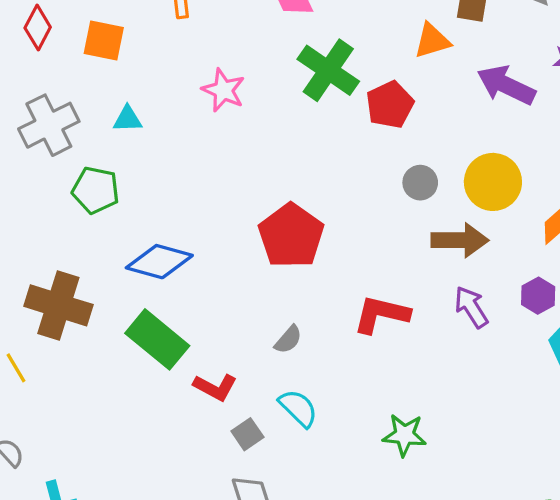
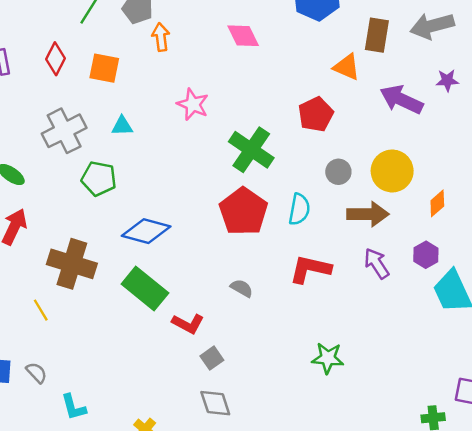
orange triangle: (432, 41) -> (347, 67), turned 40
green cross: (328, 70) -> (251, 150), moved
gray semicircle: (288, 340) -> (242, 288), turned -100
cyan semicircle: (298, 408) -> (299, 209), moved, turned 56

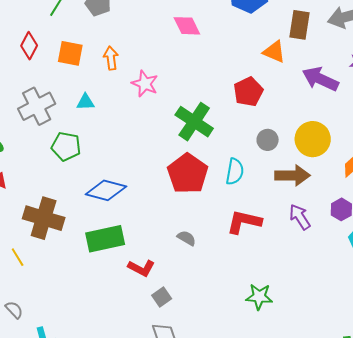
orange arrow: (161, 37) -> (111, 58), moved
green rectangle: (145, 289) -> (105, 239), turned -51

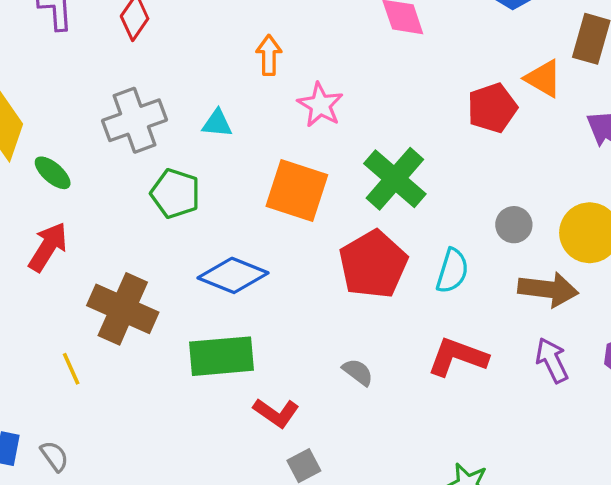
orange square: (70, 53) -> (297, 191), moved, size x1.4
red pentagon: (248, 92) -> (492, 108), moved

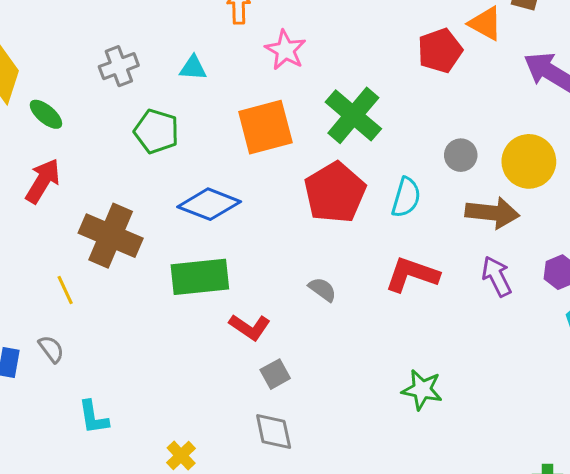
gray cross: (134, 120) -> (119, 66), size x0.7
orange square: (297, 191) -> (265, 127), turned -32
gray semicircle: (54, 456) -> (51, 349), moved

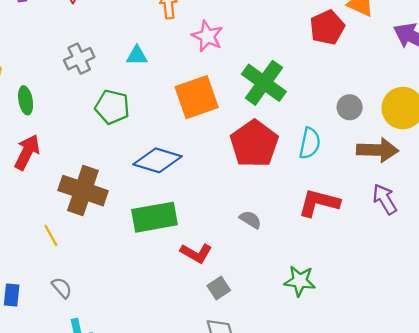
green ellipse: (46, 114) -> (26, 100), turned 44
gray semicircle: (51, 349) -> (62, 288), moved
green star: (422, 390) -> (300, 281), moved

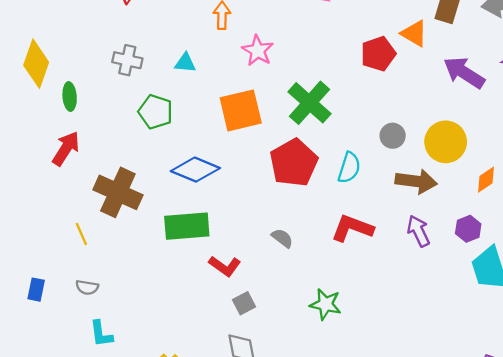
gray cross: (79, 59) -> (127, 60), turned 32
gray semicircle: (62, 288) -> (87, 287), turned 135

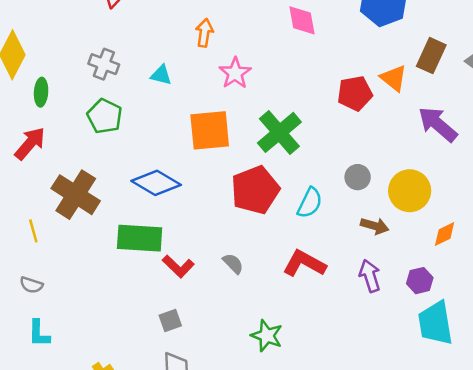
green pentagon: (156, 112) -> (105, 116), moved
brown arrow: (416, 181) -> (375, 226), size x0.7
red L-shape: (225, 266) -> (178, 266), moved
gray square: (244, 303) -> (170, 321), moved

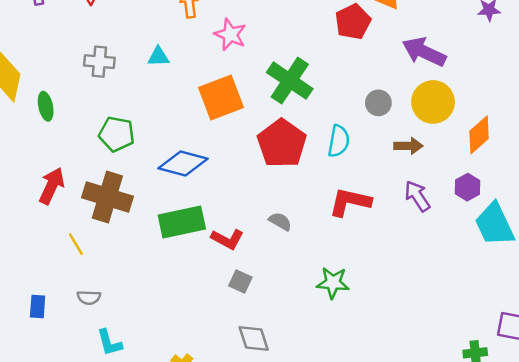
green pentagon: (105, 116) -> (117, 134), moved
purple arrow: (438, 124) -> (424, 52), moved
red arrow: (30, 143) -> (52, 186), moved
orange diamond: (445, 234) -> (479, 135), size x1.4
gray square: (170, 321) -> (240, 282), moved, turned -30

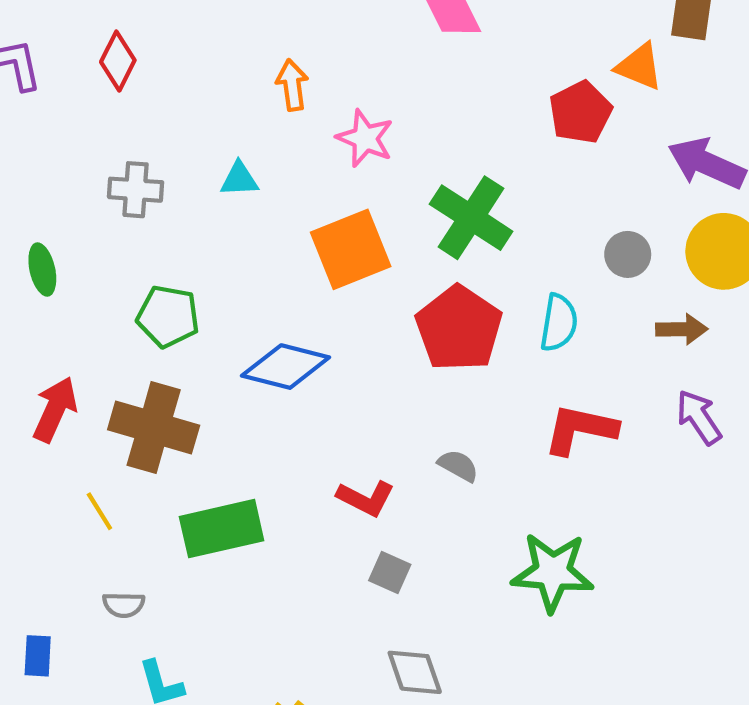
green rectangle: (182, 222) -> (222, 529), moved
green star: (333, 283) -> (553, 572), size x1.4
blue rectangle: (38, 306) -> (38, 656), moved

